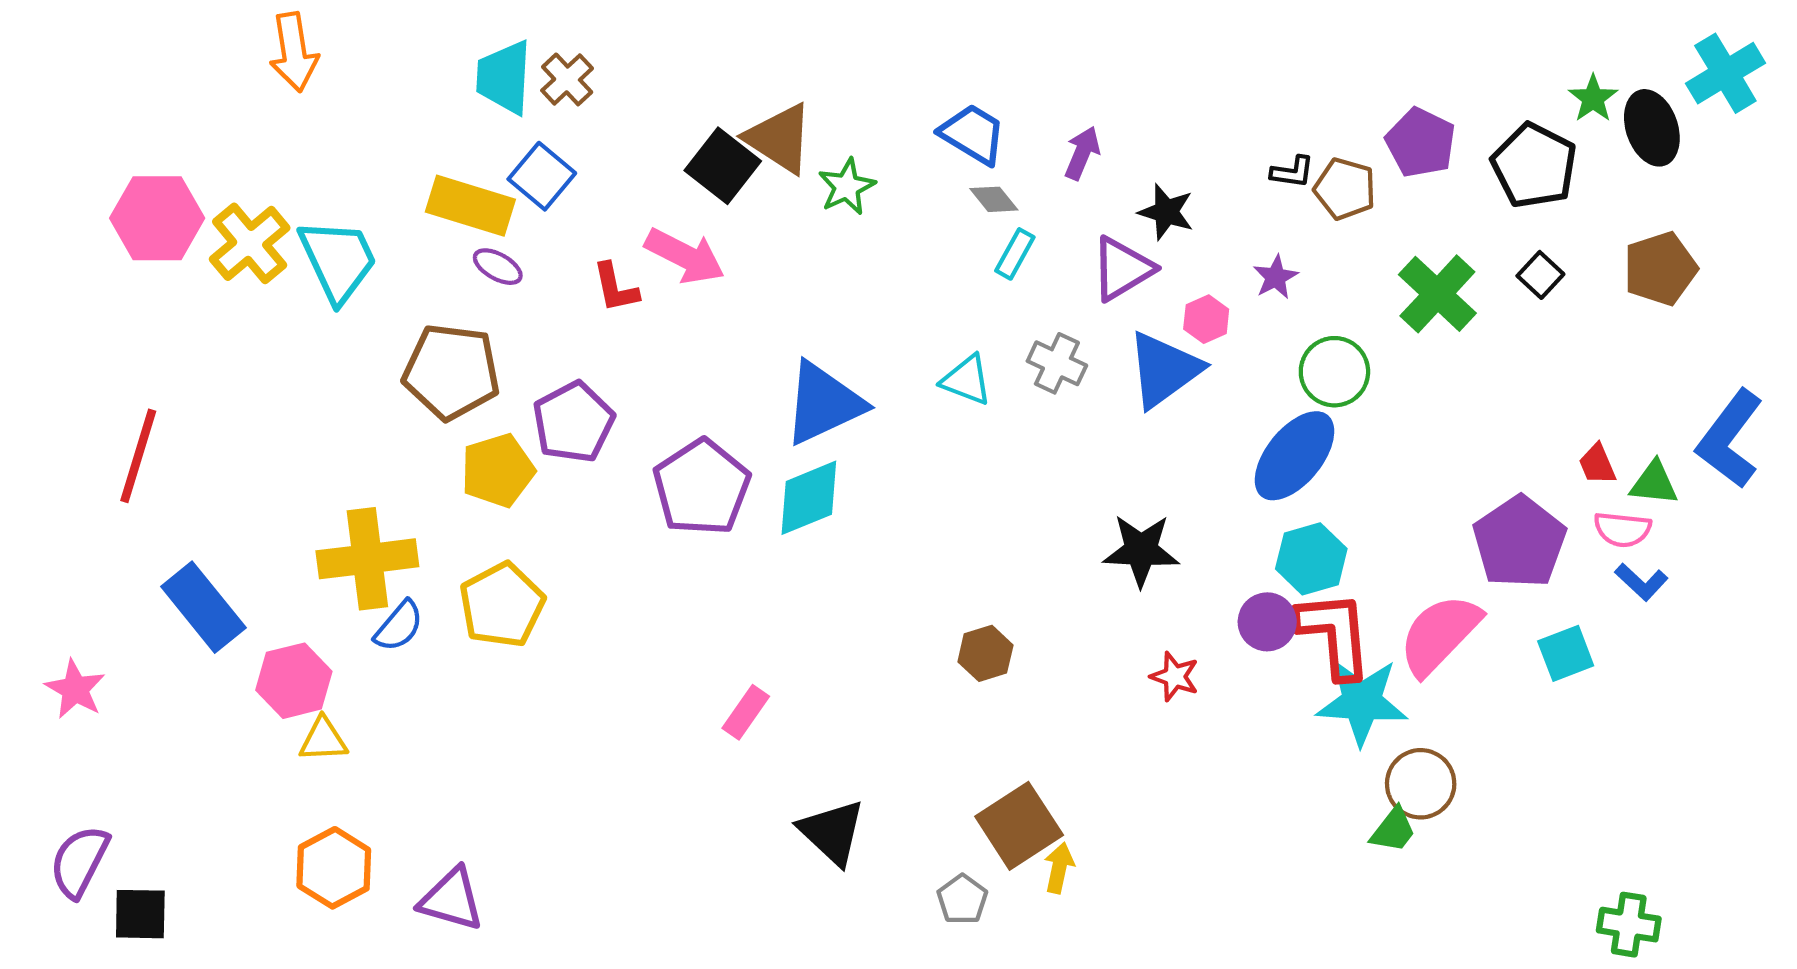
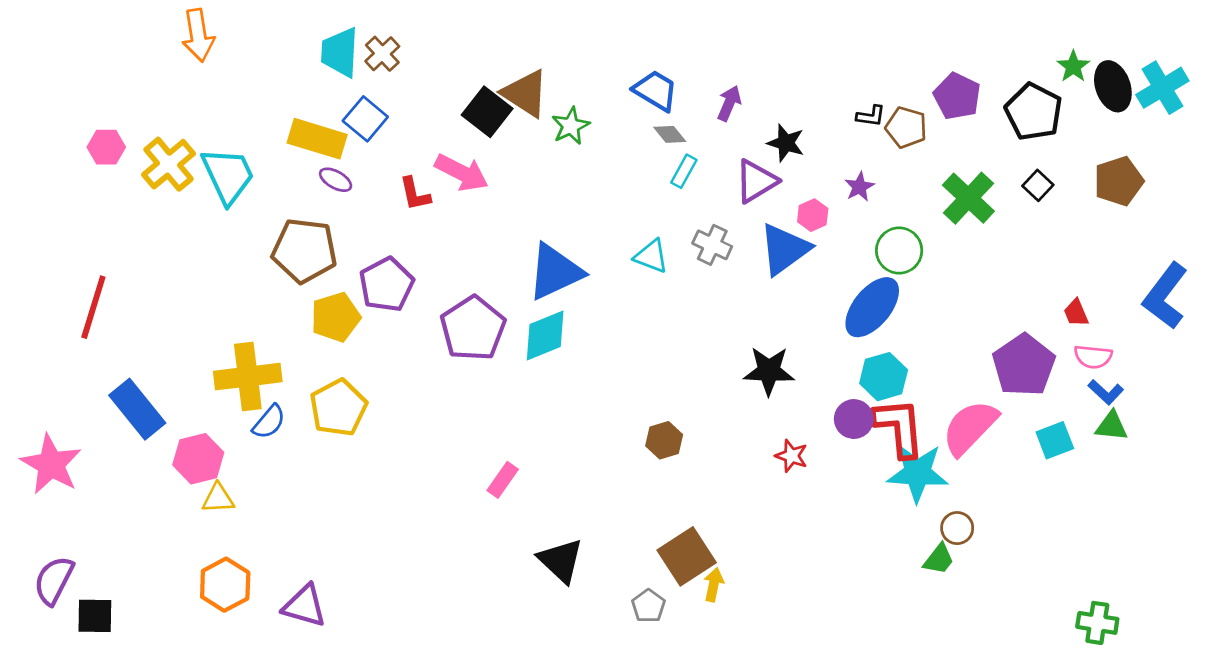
cyan cross: (1725, 73) -> (1162, 88), moved
pink hexagon: (157, 218) -> (106, 147), size x0.6
green triangle: (1654, 483) -> (1111, 426), moved
pink star: (75, 689) -> (51, 464), size x1.5
brown circle: (1421, 784) -> (957, 528), size x0.7

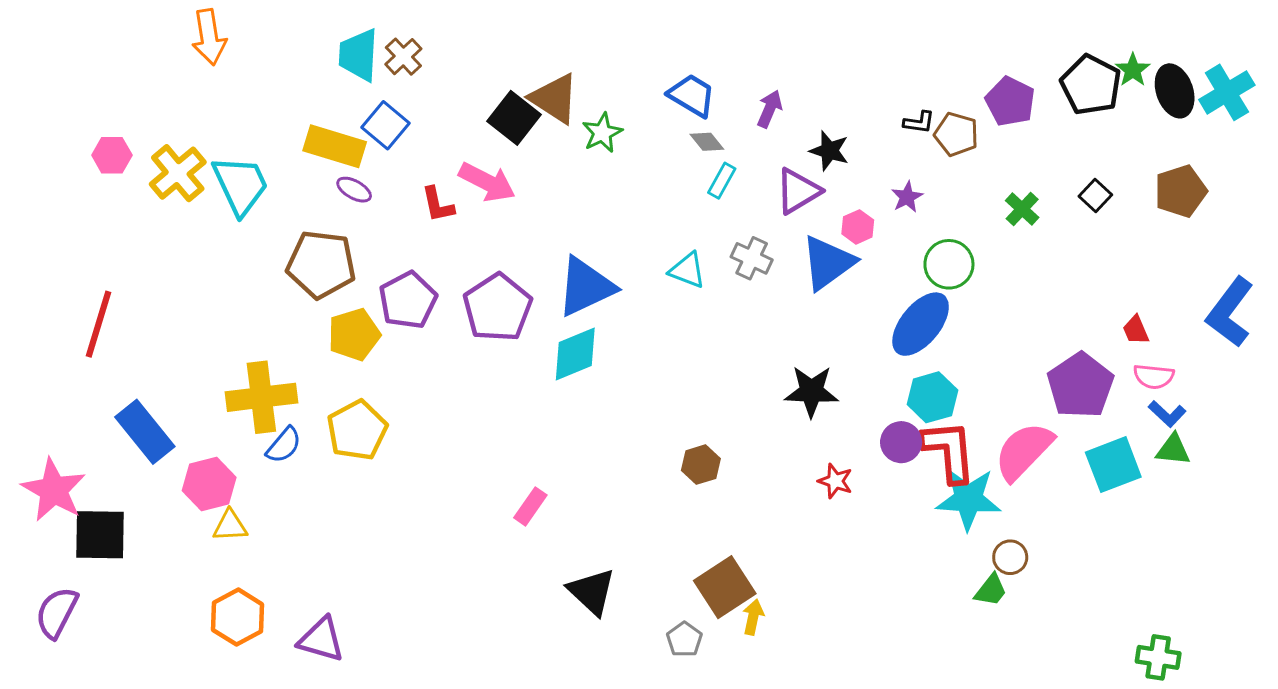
black pentagon: (1034, 112) -> (1091, 85), moved
green cross: (968, 198) -> (1022, 209), size x0.6
purple pentagon: (473, 328) -> (498, 308), moved
cyan square: (1055, 440) -> (1113, 465), size x1.4
black square: (95, 616) -> (100, 535), moved, size x1.4

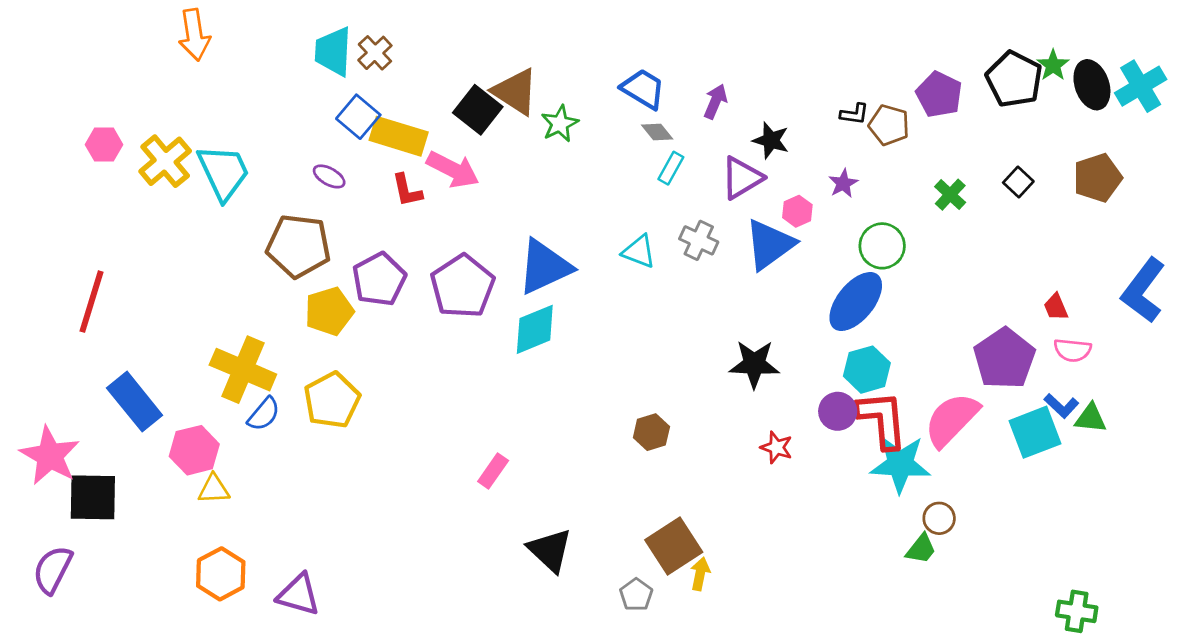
yellow rectangle: (335, 146) -> (399, 136), moved
yellow cross: (261, 397) -> (243, 370), turned 30
blue L-shape: (1167, 414) -> (1061, 406), moved

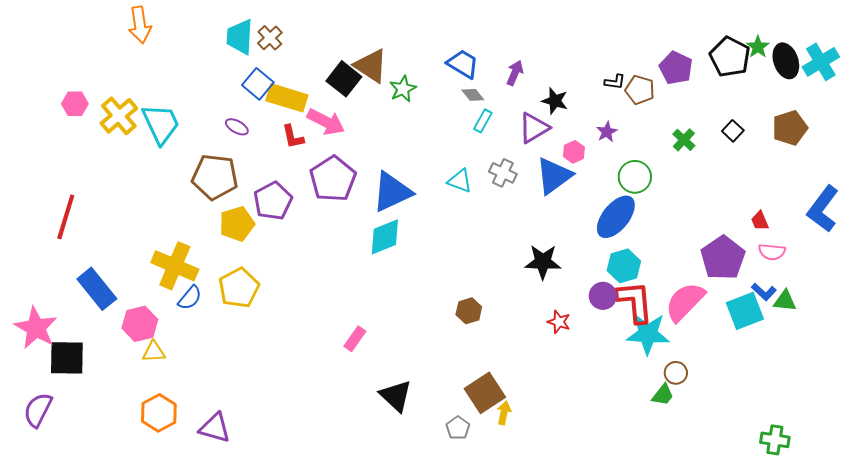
purple pentagon: (462, 286) -> (333, 179), moved

